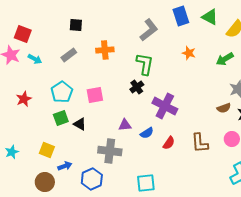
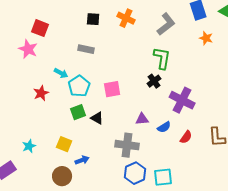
orange cross: (105, 50) -> (126, 18), moved, turned 30
orange star: (189, 53) -> (206, 38), moved
gray rectangle: (69, 55) -> (86, 49), turned 49
cyan arrow: (35, 59) -> (61, 73), moved
blue hexagon: (92, 179) -> (135, 173), moved

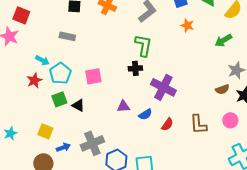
black cross: (154, 81) -> (135, 68), turned 32
red star: (41, 93) -> (34, 80), moved
gray cross: (127, 145) -> (92, 143), moved, turned -30

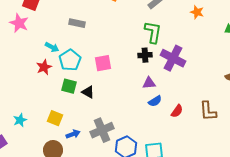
purple cross: (163, 87) -> (173, 58), moved
green square: (59, 99) -> (69, 86), turned 35
purple triangle: (123, 106) -> (149, 83), moved

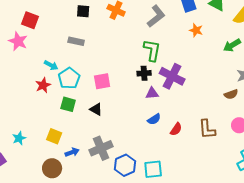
purple triangle: (149, 83) -> (152, 93), moved
black triangle: (88, 92) -> (96, 109), moved

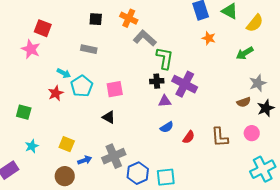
gray L-shape: (156, 16) -> (145, 38), moved, turned -100
green square: (68, 104) -> (24, 112), moved

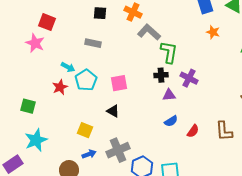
purple cross: (185, 84) -> (189, 78), size x0.7
yellow square: (67, 144) -> (85, 130), moved
cyan star: (32, 146) -> (36, 140), size x1.6

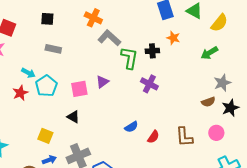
black square: (100, 13) -> (47, 19), moved
black cross: (161, 75) -> (152, 51), moved
purple triangle: (169, 95) -> (102, 82), moved, turned -32

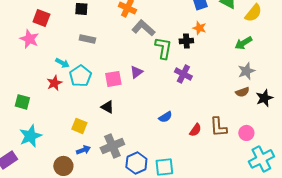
orange star: (173, 38) -> (199, 28), moved
gray star: (222, 83) -> (246, 71), moved
pink circle: (216, 133) -> (246, 133), moved
red semicircle: (153, 137) -> (195, 130), moved

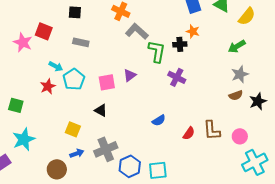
red square: (41, 18) -> (44, 31), moved

